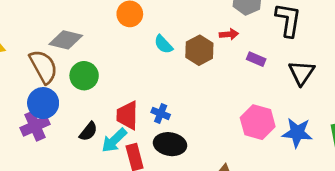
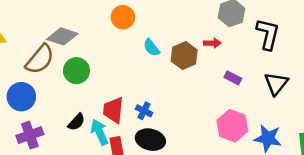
purple rectangle: (256, 59) -> (233, 78), moved
brown semicircle: (43, 67) -> (40, 59), turned 64
blue circle: (43, 103) -> (21, 97), moved
purple cross: (35, 126) -> (30, 135), moved
cyan arrow: (114, 140) -> (99, 132), turned 105

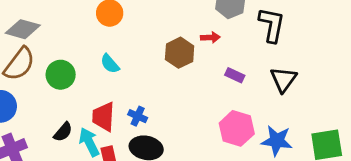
gray diamond: (62, 36) -> (23, 29), moved
cyan semicircle: (151, 48) -> (110, 64), moved

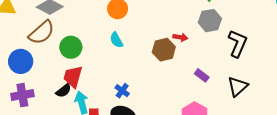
red arrow: (210, 37) -> (180, 37), moved
cyan semicircle: (110, 64) -> (116, 40), moved
red trapezoid: (103, 117) -> (73, 77), moved

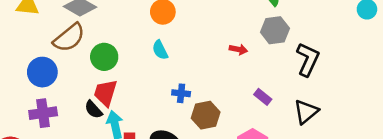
brown hexagon: (164, 50) -> (206, 115), moved
black semicircle: (64, 91) -> (93, 110), turned 84
blue cross: (122, 91) -> (181, 93), moved, turned -32

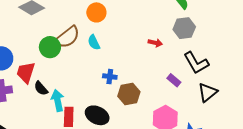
brown semicircle: (69, 38) -> (67, 37), moved
black L-shape: (308, 59) -> (196, 63), moved, turned 124
red trapezoid: (105, 93) -> (26, 72), moved

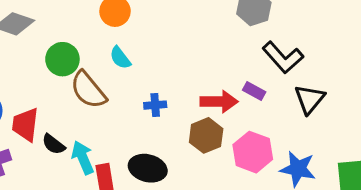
brown semicircle: (67, 37) -> (88, 90), moved, turned 100
red arrow: (155, 43) -> (219, 102), moved, size x1.6
green circle: (50, 47) -> (62, 59), moved
brown hexagon: (129, 94) -> (206, 135), moved

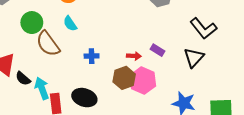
black L-shape: (283, 57) -> (203, 28), moved
red arrow: (219, 102) -> (134, 56), size x0.6
pink hexagon: (253, 152) -> (143, 81), moved

